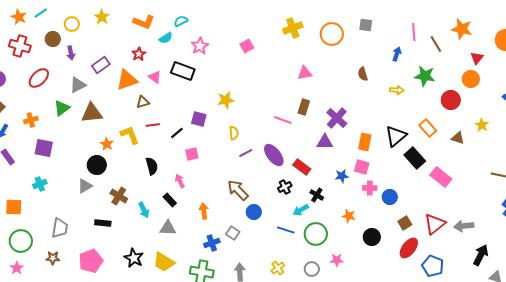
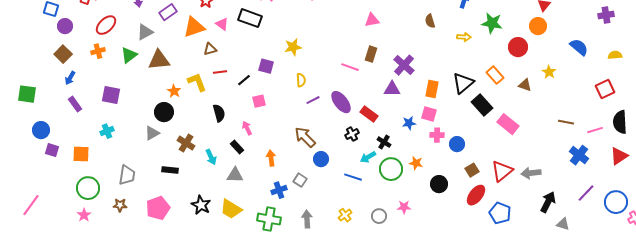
orange cross: (31, 120) -> (98, 51), moved
green circle: (316, 234) -> (391, 169), moved

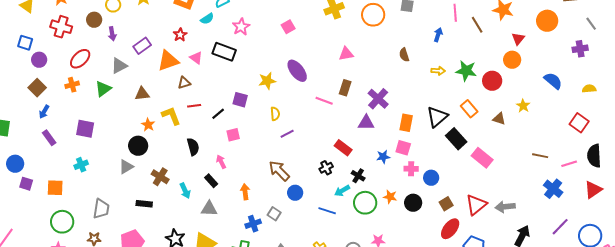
green star: (492, 23) -> (466, 71), moved
brown triangle: (159, 60) -> (142, 94), moved, size x0.7
red square: (605, 89) -> (579, 123), turned -30
purple ellipse: (341, 102) -> (297, 71), moved
black circle: (439, 184) -> (413, 203), moved

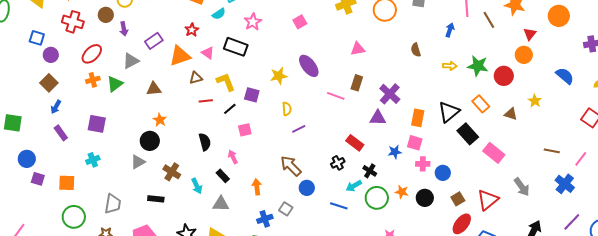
orange cross: (72, 85) -> (93, 80), moved
yellow L-shape: (171, 116) -> (226, 82), moved
pink line: (569, 164) -> (581, 159), turned -35
gray arrow: (505, 207) -> (522, 187), moved, turned -120

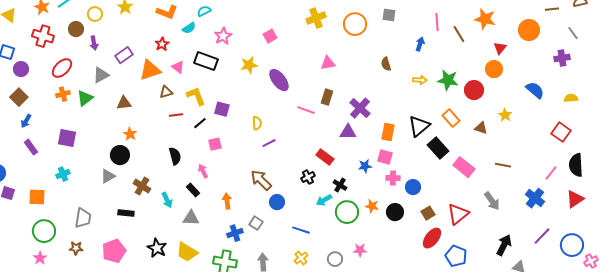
yellow star: (279, 76) -> (249, 65), moved
brown line: (552, 151) -> (503, 165), moved
blue line: (339, 206) -> (301, 230), moved

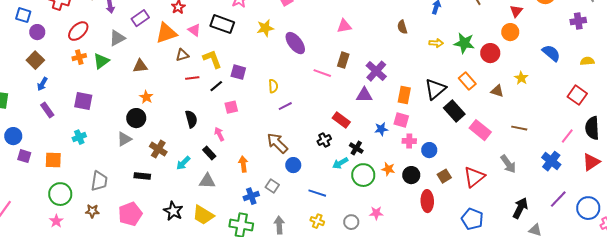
cyan arrow: (167, 200) -> (183, 163), turned 70
red ellipse: (432, 238) -> (427, 201), moved, turned -40
yellow cross: (301, 258) -> (317, 221), turned -32

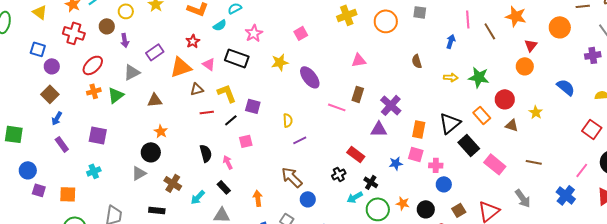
red circle: (490, 53) -> (505, 99), moved
pink arrow: (219, 134) -> (228, 162), moved
pink cross: (409, 141) -> (436, 165), moved

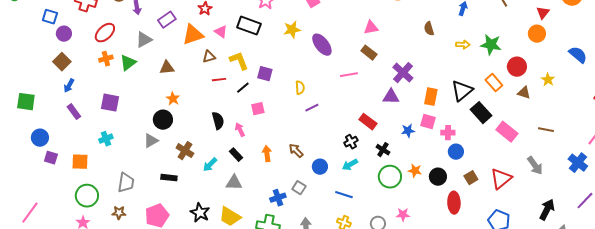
brown rectangle: (358, 94) -> (369, 53), moved, turned -70
pink line: (337, 107) -> (349, 75), turned -30
brown arrow: (292, 177) -> (296, 151), moved, size x0.7
cyan arrow: (355, 197) -> (350, 165), moved
orange arrow: (258, 198) -> (267, 154), moved

